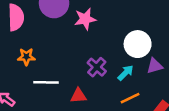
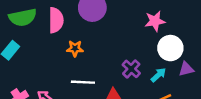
pink star: (85, 19) -> (155, 21), moved
orange star: (26, 57) -> (75, 48), moved

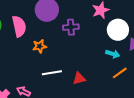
purple cross: (131, 69) -> (71, 27), moved, turned -35
cyan arrow: (158, 75) -> (113, 54), turned 72

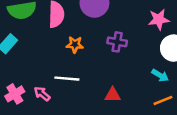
purple cross: (71, 27) -> (117, 42), moved
white line: (52, 73) -> (67, 79), moved

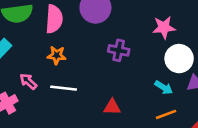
orange star: (75, 45) -> (57, 55), moved
pink arrow: (42, 94) -> (28, 81), moved

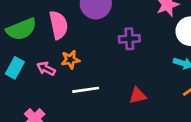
pink arrow: (28, 81) -> (46, 69), moved

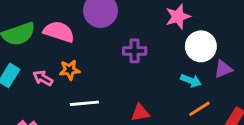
pink semicircle: (59, 25) -> (59, 32), turned -64

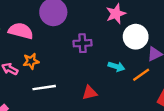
cyan arrow: (191, 81) -> (116, 67), moved
orange line: (199, 109) -> (141, 75), moved

